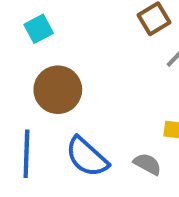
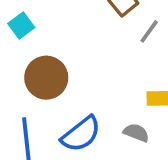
blue semicircle: (87, 157) -> (81, 134), turned -72

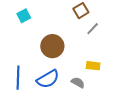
brown circle: (46, 78) -> (52, 46), moved

